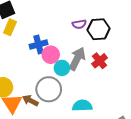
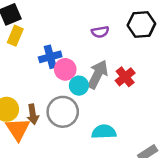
black hexagon: (99, 29) -> (141, 24), moved
brown arrow: (30, 100) -> (33, 114), moved, turned -126

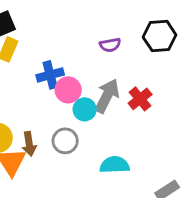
gray circle: (63, 112) -> (65, 141), size x0.7

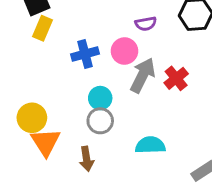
pink circle: (68, 90) -> (124, 51), moved
cyan circle: (85, 109) -> (100, 98), moved
brown arrow: (29, 144) -> (87, 159), moved

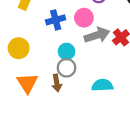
gray arrow: (143, 75) -> (97, 35), turned 45
yellow circle: (32, 118) -> (19, 48), moved
brown arrow: (87, 159) -> (57, 83), moved

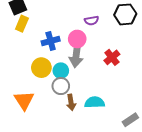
gray arrow: (97, 35) -> (76, 55), moved, turned 115
yellow circle: (19, 48) -> (41, 68), moved
brown arrow: (57, 83) -> (71, 102), moved

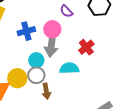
purple semicircle: (92, 21) -> (66, 11), turned 56
yellow circle: (41, 68) -> (17, 78), moved
cyan semicircle: (95, 102) -> (69, 68), moved

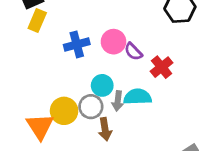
purple semicircle: (66, 11) -> (133, 52), moved
gray arrow: (51, 45) -> (118, 101), moved, size x0.6
cyan circle: (36, 60) -> (102, 85), moved

